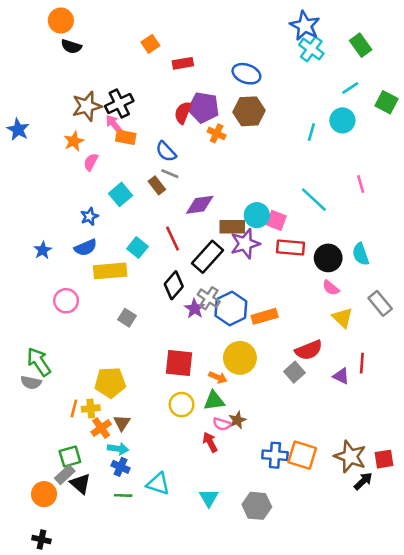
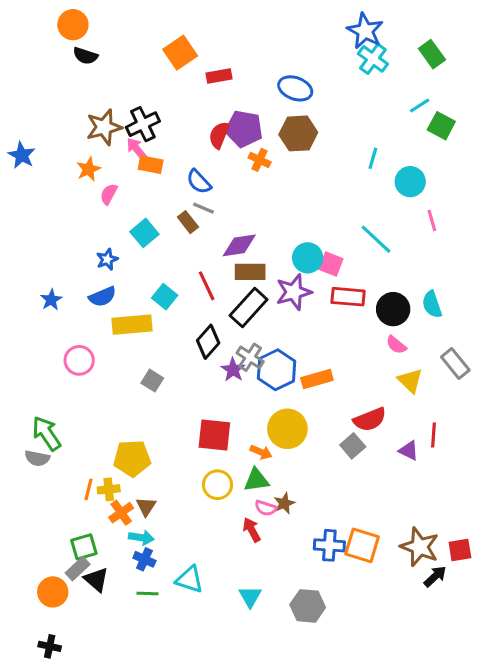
orange square: (150, 44) -> (180, 53), size x1.5
green square: (387, 102) -> (441, 126), moved
cyan circle: (342, 120) -> (410, 182), moved
brown rectangle: (232, 227) -> (250, 272), moved

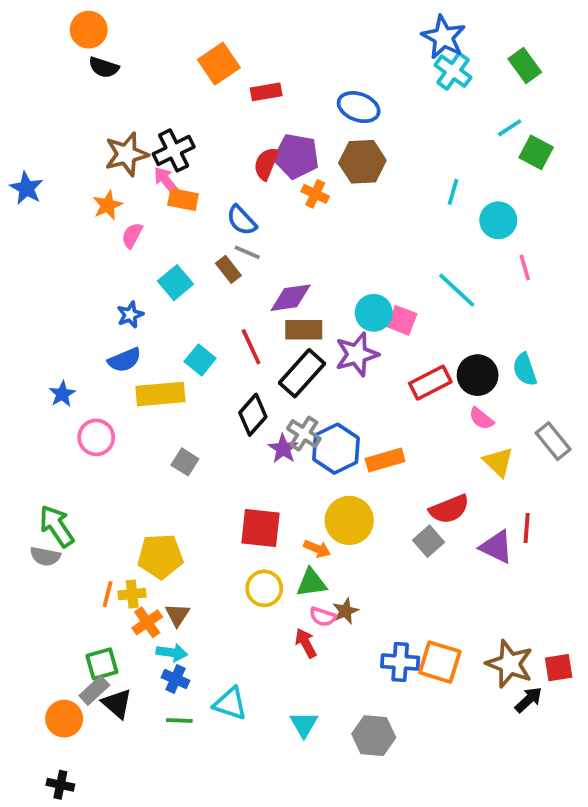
red rectangle: (348, 297) -> (430, 383), moved, turned -32
blue star: (51, 300) -> (62, 394), moved
purple triangle: (409, 451) -> (496, 547), size x1.4

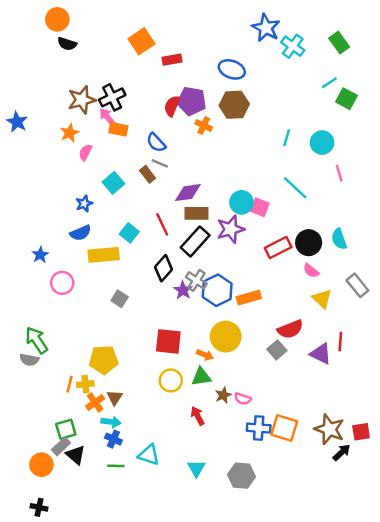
blue star: (444, 37) -> (266, 28), moved
cyan line: (453, 192) -> (287, 138), moved
pink semicircle: (323, 617) -> (243, 399), moved

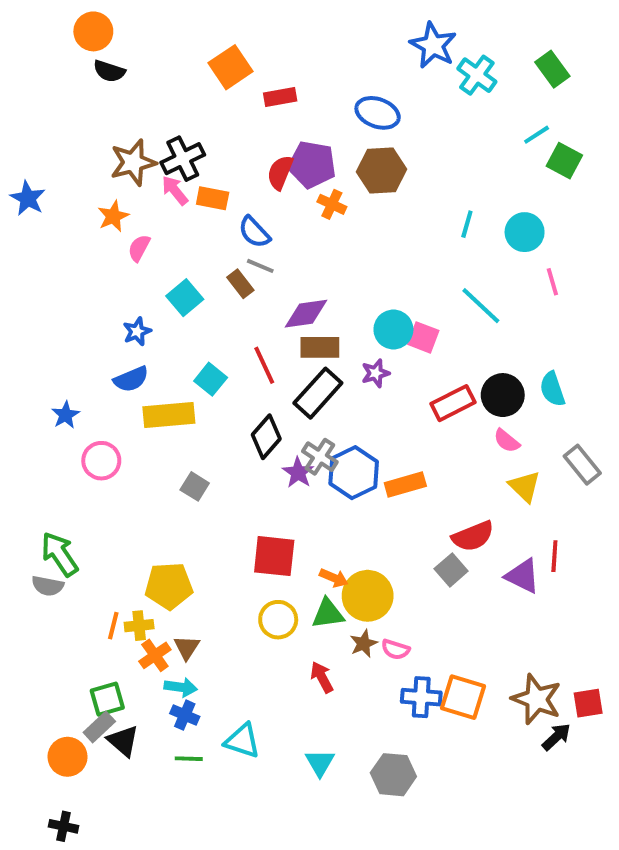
orange rectangle: (118, 129) -> (213, 198), moved
purple star: (231, 229) -> (376, 373), size x0.6
yellow circle: (226, 337) -> (368, 596), moved

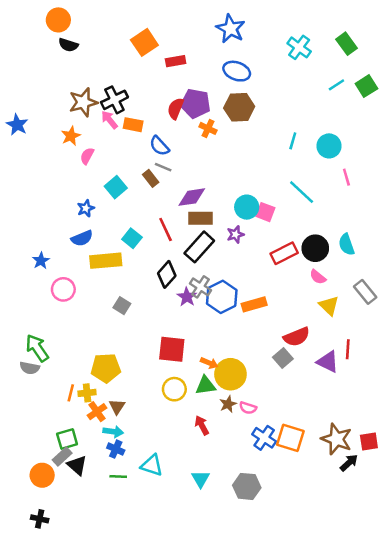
blue star: (433, 45) -> (230, 29), moved
green square: (564, 161) -> (366, 86), moved, turned 30
blue cross: (421, 697) -> (264, 438), turned 30

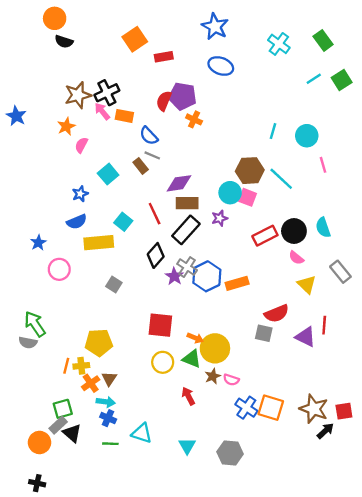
brown hexagon: (239, 107) -> (250, 171), moved
gray square: (283, 358) -> (264, 333), turned -36
green triangle: (206, 385) -> (192, 359), turned 30

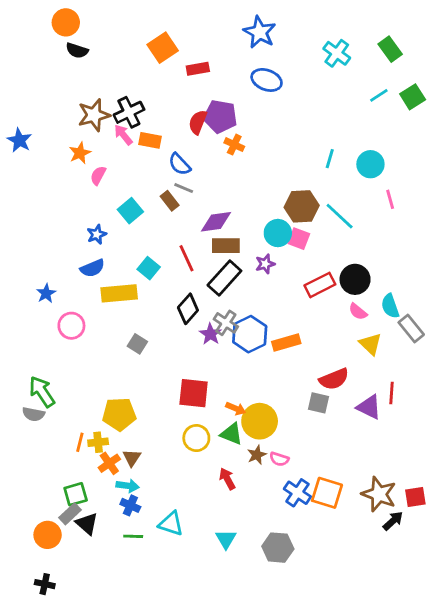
cyan semicircle: (323, 228) -> (390, 306), moved

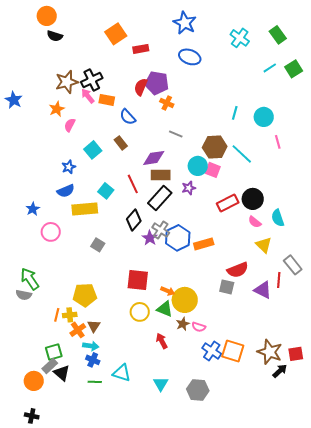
gray line: (184, 188) -> (176, 134), moved
gray rectangle: (411, 328) -> (293, 265), moved

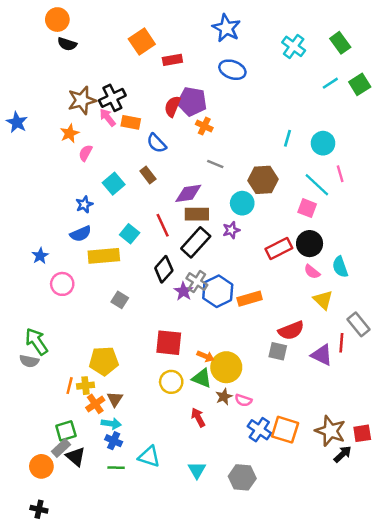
cyan line: (242, 154) -> (317, 185), moved
pink square: (213, 170) -> (307, 208), moved

